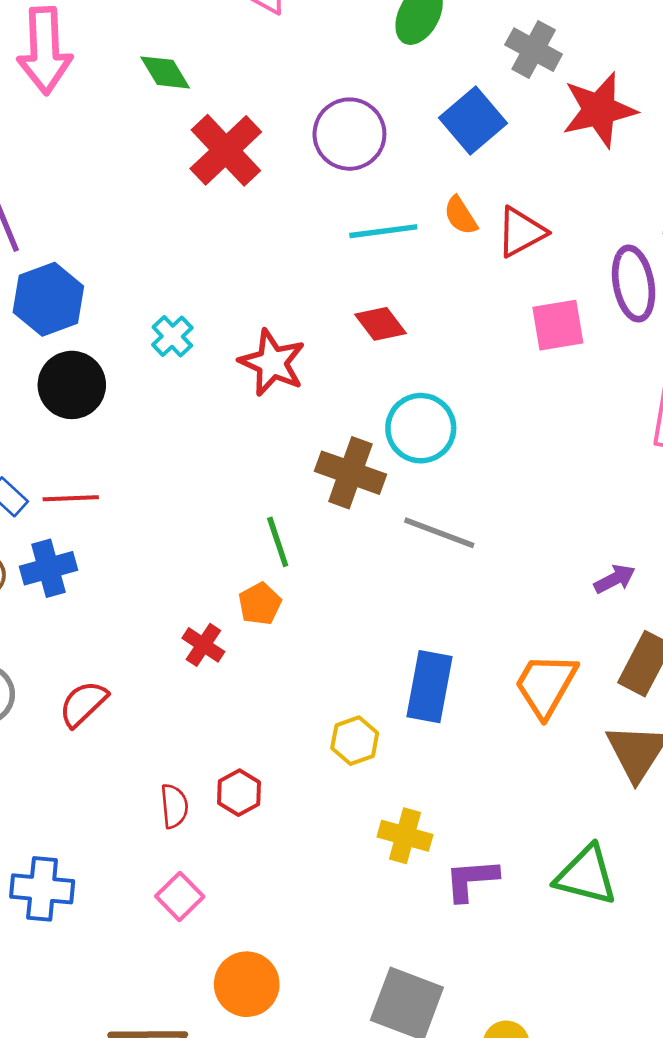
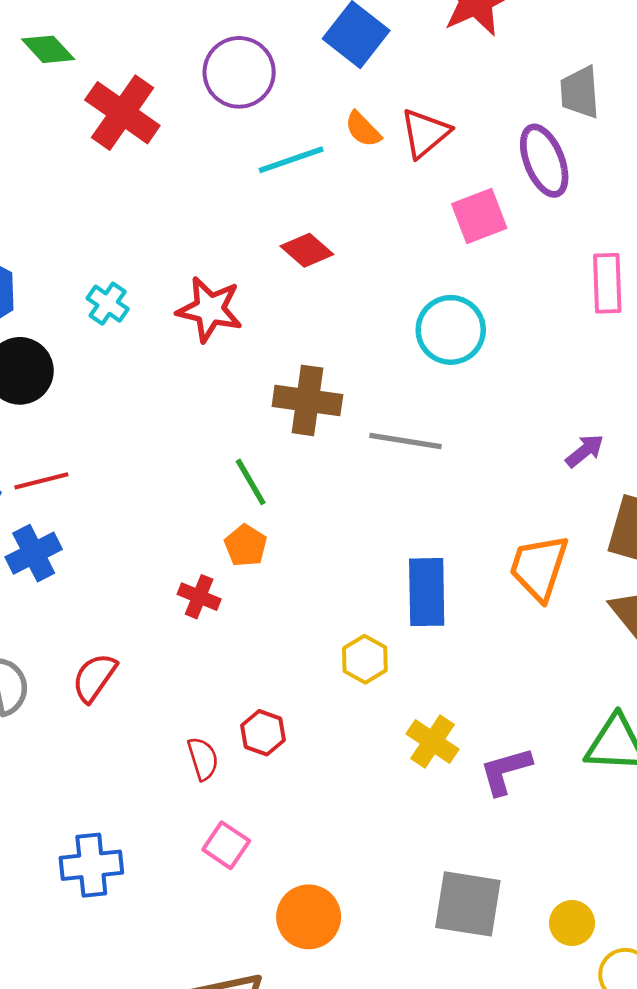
cyan circle: (421, 428) -> (451, 330), moved
yellow cross: (405, 836) -> (433, 741), turned 30

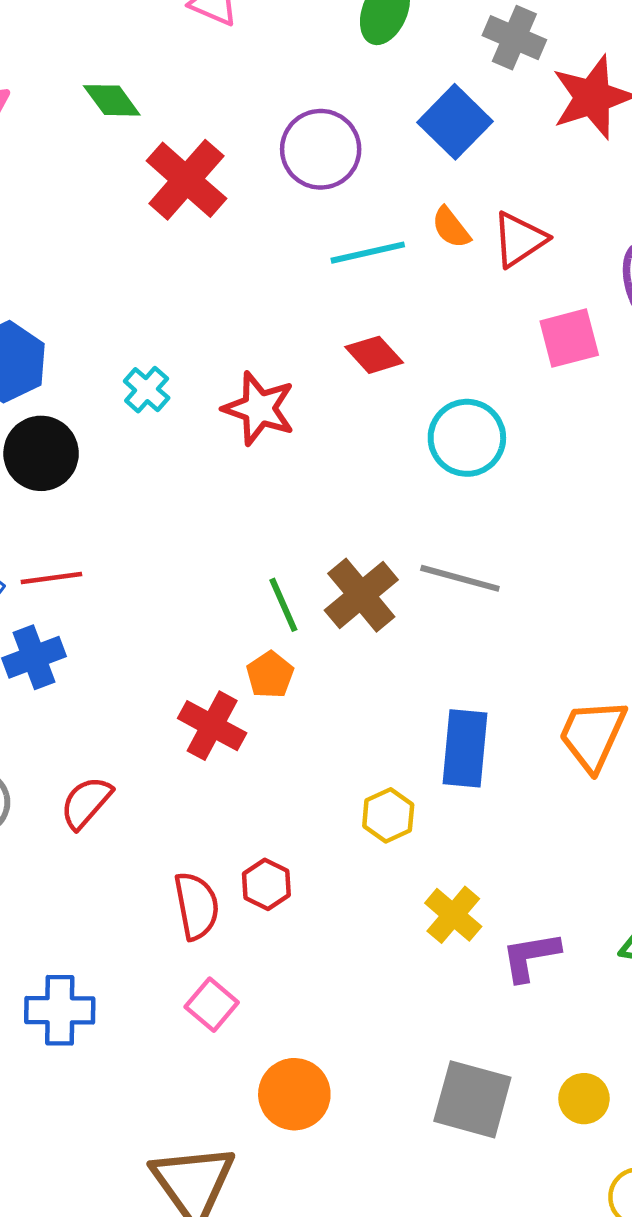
cyan circle: (451, 330) -> (467, 438), moved
brown cross: (307, 400) -> (361, 595), moved, turned 36
red cross: (199, 597) -> (212, 726), size x1.4
red semicircle: (203, 759) -> (197, 906), size x1.4
yellow circle: (572, 923) -> (584, 1099), moved

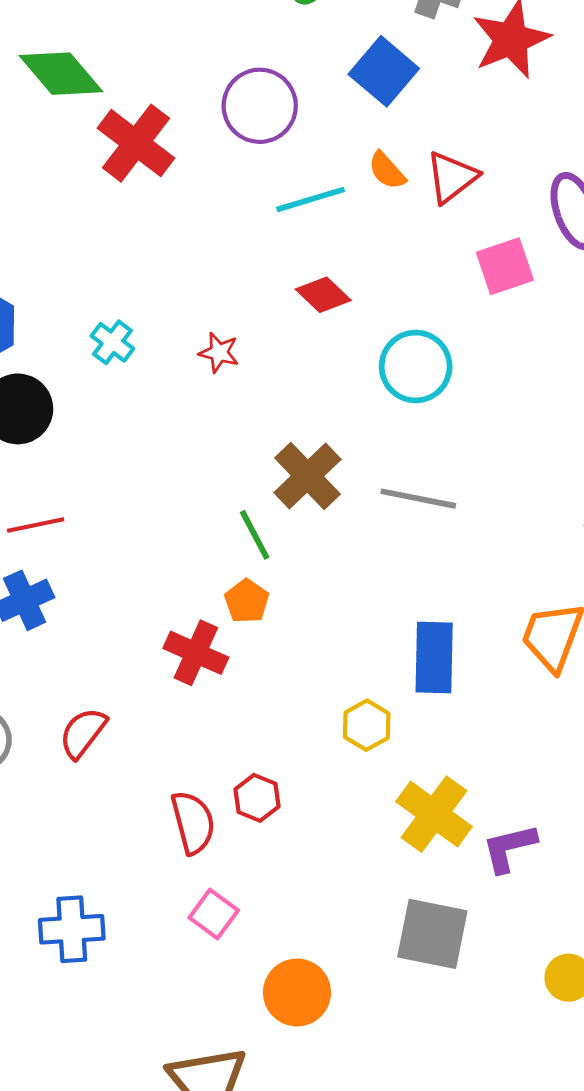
green diamond: (112, 100) -> (61, 74), size x1.5
red star: (259, 408) -> (219, 353), size x0.6
brown cross: (361, 595) -> (307, 476), moved
yellow cross: (453, 915) -> (434, 814), size x1.4
gray square: (472, 1099) -> (432, 934), moved

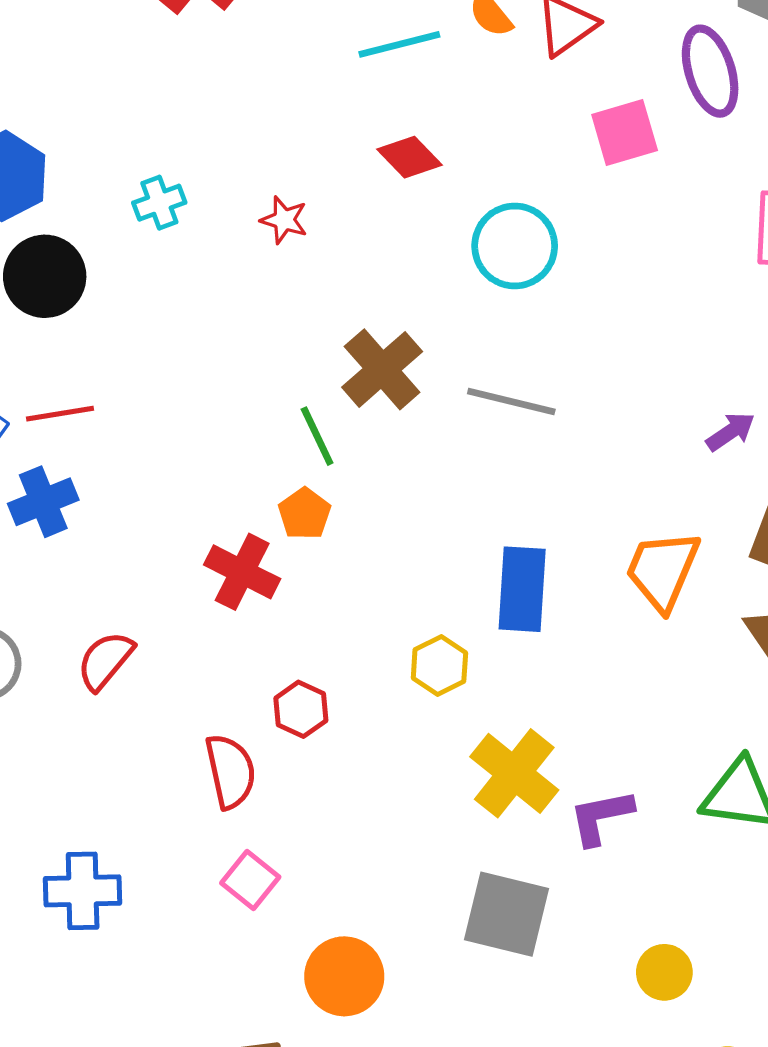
cyan cross: (112, 342) -> (159, 203), turned 30
red hexagon: (257, 798) -> (301, 709), moved

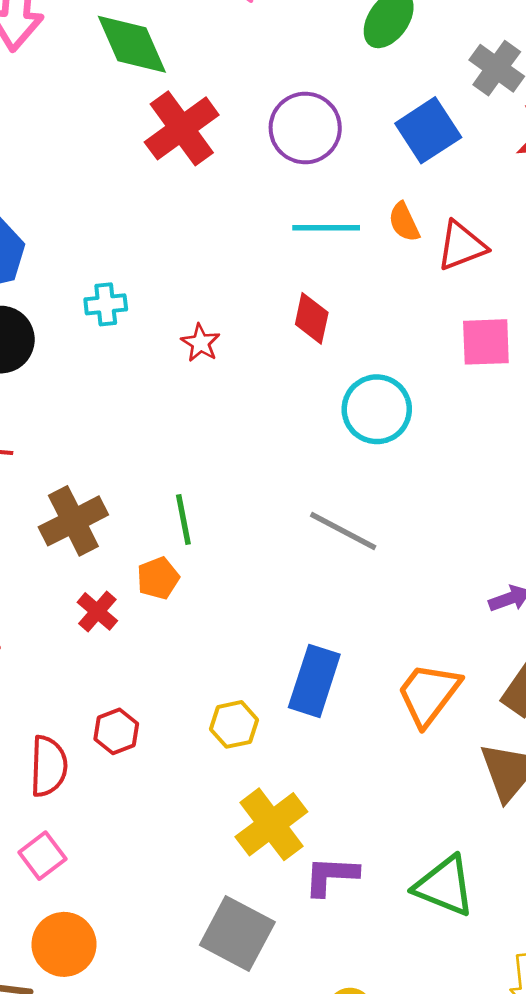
red diamond: (410, 157) -> (312, 318), turned 42
brown cross: (382, 369) -> (73, 521), moved
red cross: (242, 572) -> (97, 611), size x0.7
orange circle: (344, 976) -> (64, 944), moved

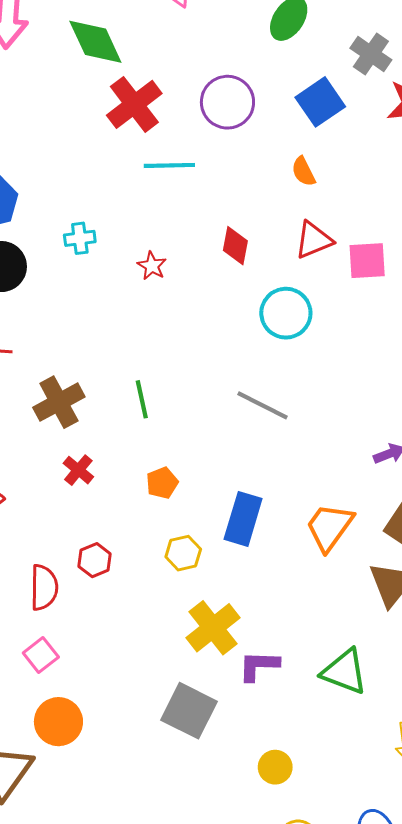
cyan line: (326, 228) -> (169, 165), moved
red triangle: (462, 246) -> (314, 240), moved
orange pentagon: (158, 578) -> (162, 483), moved

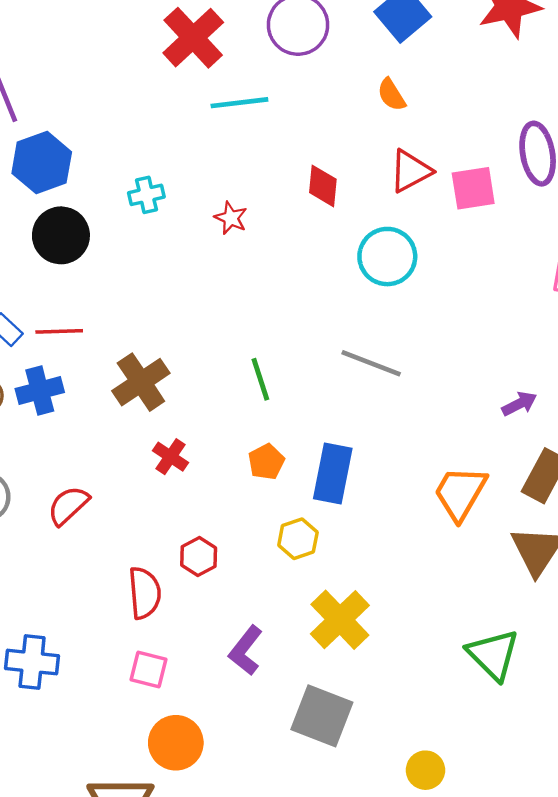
green line: (142, 399) -> (260, 379), moved
blue rectangle: (243, 519) -> (333, 473), moved
pink square: (41, 655) -> (149, 670), turned -32
purple L-shape: (259, 666) -> (246, 650), moved, turned -48
green triangle: (344, 672) -> (493, 655), turned 30

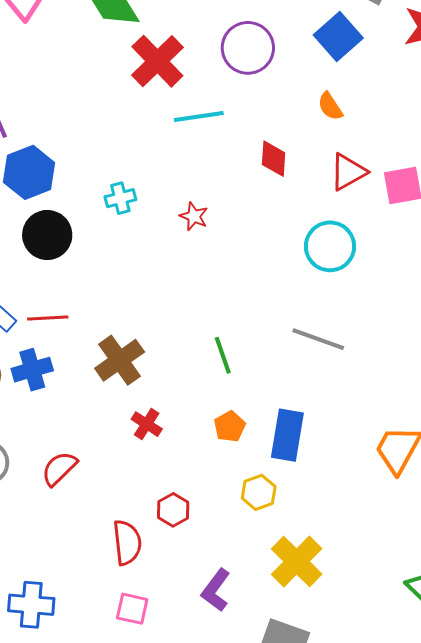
red diamond: (323, 186) -> (274, 159), moved

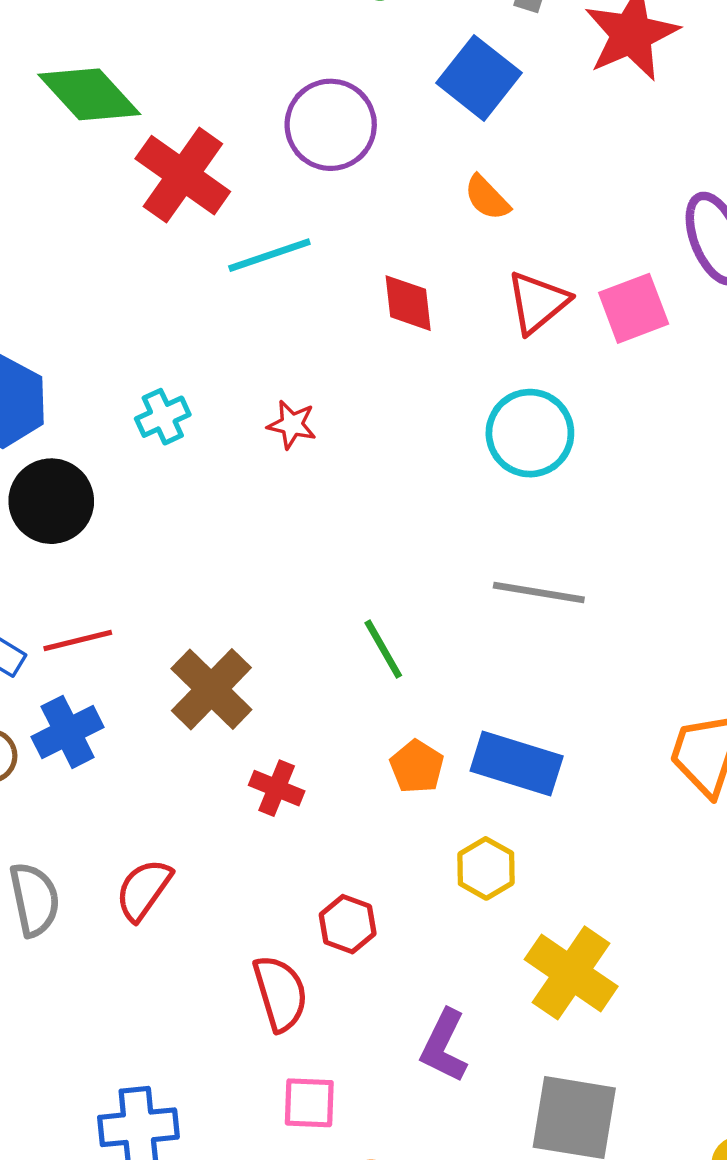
blue rectangle: (287, 435) -> (517, 763), turned -72

